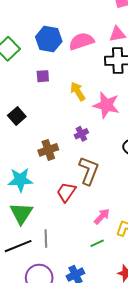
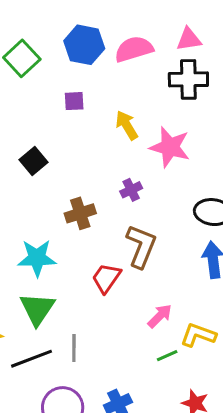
green line: (97, 243) -> (167, 356), moved

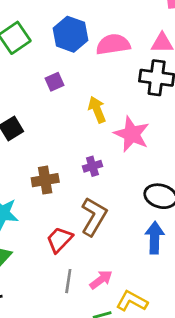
purple square: (74, 101) -> (54, 82), turned -30
gray line: (74, 348) -> (68, 281), moved

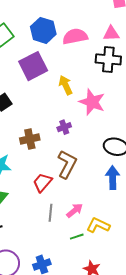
purple square: (54, 82) -> (33, 66), size x2.0

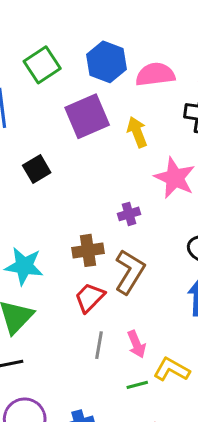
yellow arrow: (66, 85) -> (137, 132), moved
brown cross: (30, 139) -> (88, 250), moved
pink arrow: (75, 210) -> (137, 344), turned 102

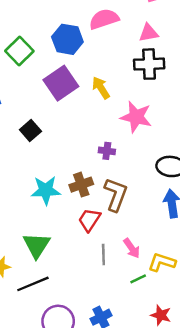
pink semicircle: (155, 74) -> (104, 19), moved
purple cross: (129, 214) -> (107, 151), turned 35
cyan star: (24, 266) -> (46, 190), moved

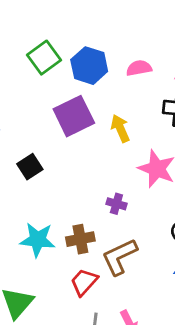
pink semicircle: (104, 19) -> (139, 68), moved, size x0.7
green square: (19, 51) -> (44, 58), moved
brown L-shape: (116, 194) -> (119, 257), turned -144

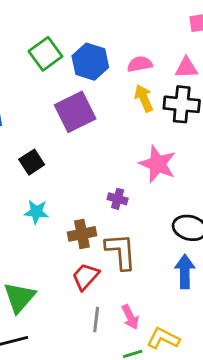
yellow arrow: (120, 128) -> (144, 98), moved
cyan star: (38, 240) -> (36, 212), moved, size x0.7
brown L-shape: (119, 257) -> (121, 251), turned 111

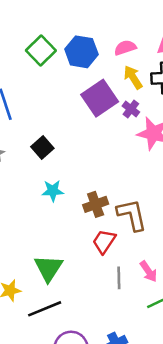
purple square: (75, 112) -> (100, 98), moved
purple cross: (118, 199) -> (131, 109), moved, turned 30

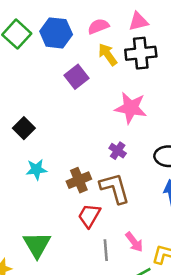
purple square: (100, 98) -> (76, 77), size x0.7
purple cross: (131, 109) -> (118, 151), moved

